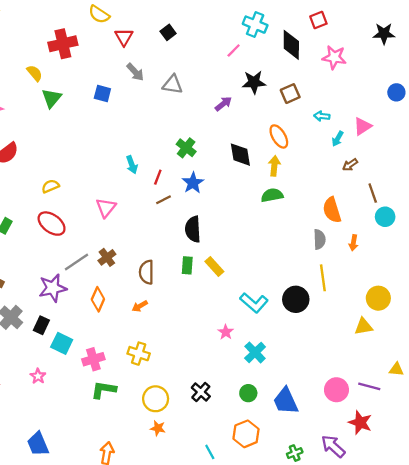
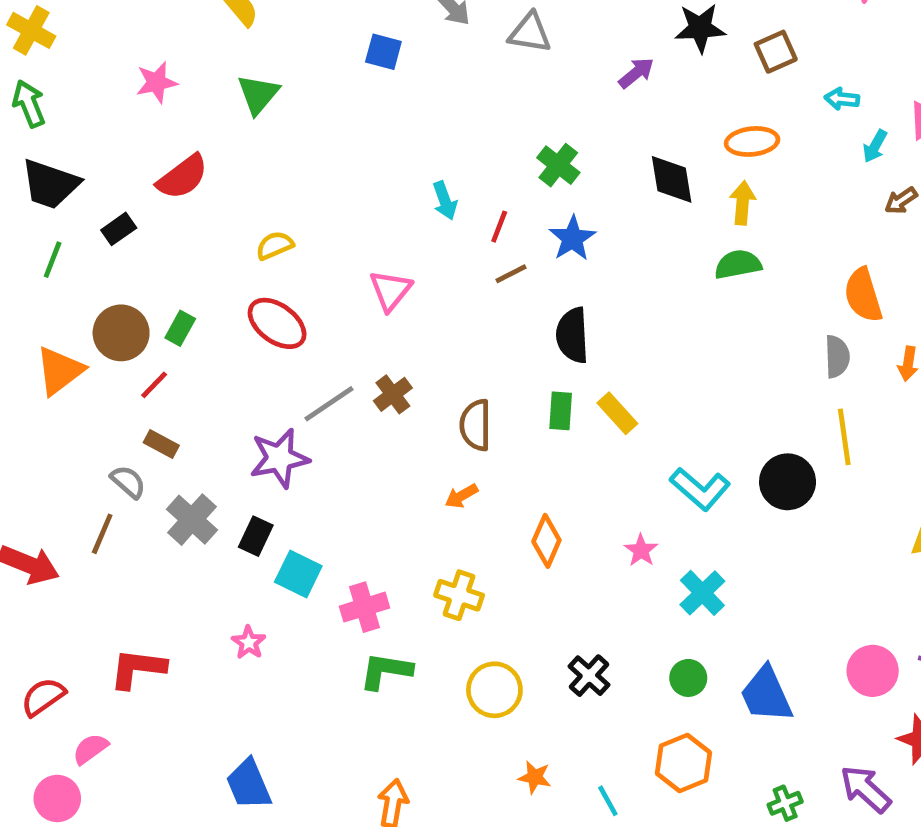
green triangle: (52, 98) -> (258, 94), moved
orange ellipse: (279, 136) -> (752, 141), turned -65
orange diamond: (98, 299) -> (546, 541), moved
orange star: (158, 428) -> (535, 777), moved

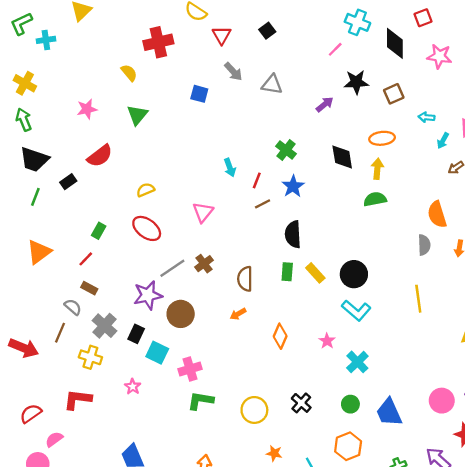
brown circle: (121, 333) -> (181, 314), moved
yellow line: (844, 437) -> (418, 299), moved
black circle: (788, 482) -> (354, 274), moved
yellow cross: (459, 595) -> (90, 357), moved

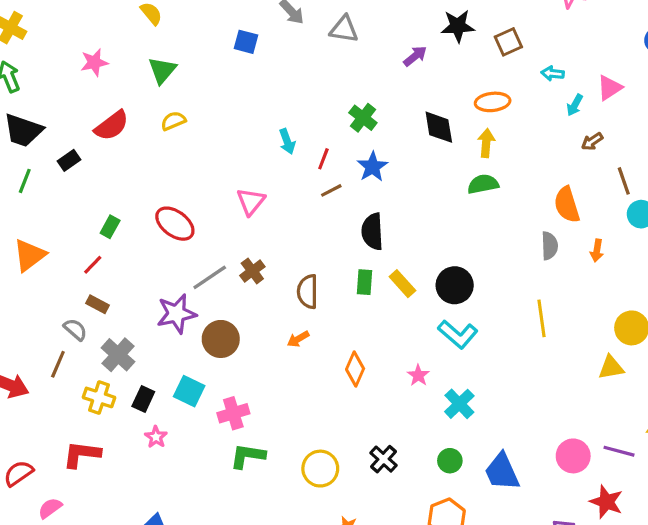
yellow semicircle: (145, 190) -> (173, 121), moved
black rectangle: (136, 334) -> (143, 399), moved

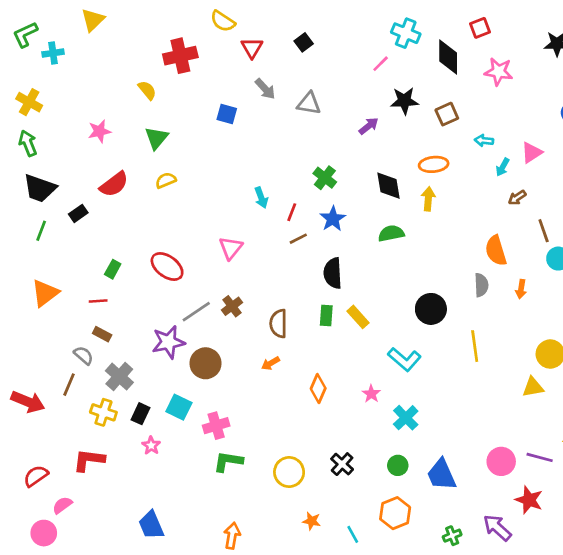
green semicircle: (483, 184) -> (391, 233), moved
red line: (93, 265) -> (98, 301), turned 42
black circle: (455, 285) -> (431, 309), moved

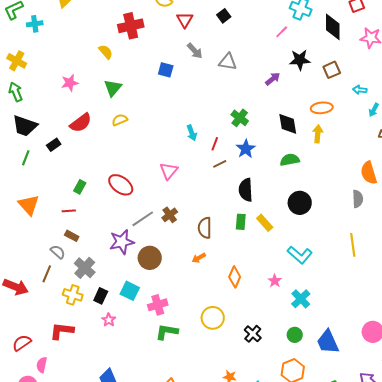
orange triangle: (45, 293) -> (29, 205), turned -35
black circle: (431, 309) -> (300, 203), moved
yellow circle: (289, 472) -> (213, 318), moved
pink semicircle: (62, 505) -> (42, 365), turned -42

